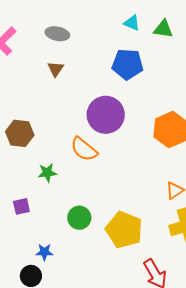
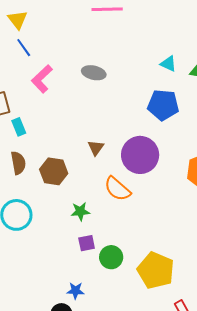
brown triangle: (56, 69) -> (96, 148), moved
purple square: (21, 206) -> (87, 243), moved

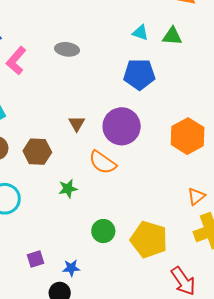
purple square: (87, 243) -> (36, 259), moved

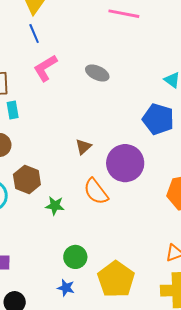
brown hexagon: (37, 152) -> (27, 179), moved
blue star: (71, 268) -> (66, 288), moved

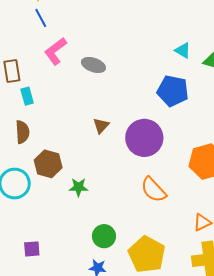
gray ellipse: (97, 73) -> (93, 65), moved
orange semicircle: (96, 192) -> (154, 190), moved

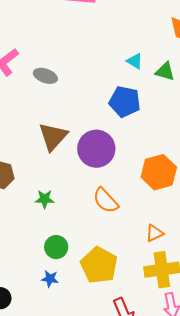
brown triangle: (101, 126) -> (53, 137), size x1.8
green star: (79, 187) -> (45, 199), moved

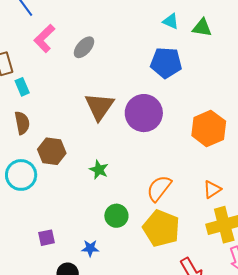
gray ellipse: (45, 76) -> (84, 47), turned -60
green star: (45, 199) -> (99, 170), turned 30
orange semicircle: (106, 200) -> (159, 188), moved, turned 88
blue star: (50, 279) -> (90, 248), moved

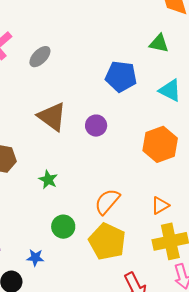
cyan triangle: (171, 21) -> (170, 90), moved, size x1.4
brown triangle: (99, 107) -> (52, 117), turned -32
purple circle: (144, 113) -> (96, 126), size x0.6

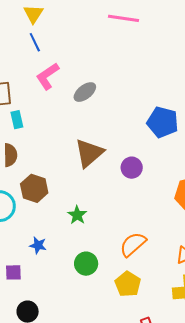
brown triangle: (52, 117) -> (89, 153), turned 36
yellow pentagon: (107, 241) -> (128, 284), size x0.7
blue star: (35, 258) -> (38, 245), moved

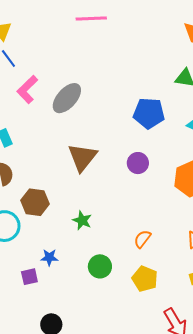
gray ellipse: (85, 92) -> (67, 98), size x1.4
purple circle: (132, 168) -> (138, 163), moved
orange semicircle: (133, 244) -> (142, 239), size x0.7
purple square: (13, 272) -> (29, 277), moved

